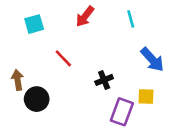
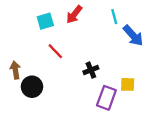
cyan square: (34, 24) -> (45, 21), moved
blue arrow: (152, 60) -> (133, 36), moved

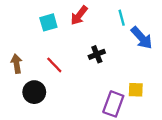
red line: (55, 51) -> (54, 65), moved
brown arrow: (15, 70) -> (17, 64), moved
black cross: (91, 70) -> (97, 54), moved

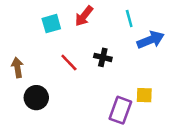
blue arrow: (142, 38) -> (151, 40), turned -70
black cross: (97, 54) -> (103, 57), turned 35
red line: (54, 65) -> (69, 62), moved

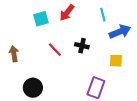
yellow square: (144, 95) -> (116, 61), moved
black circle: (36, 98) -> (33, 88), moved

